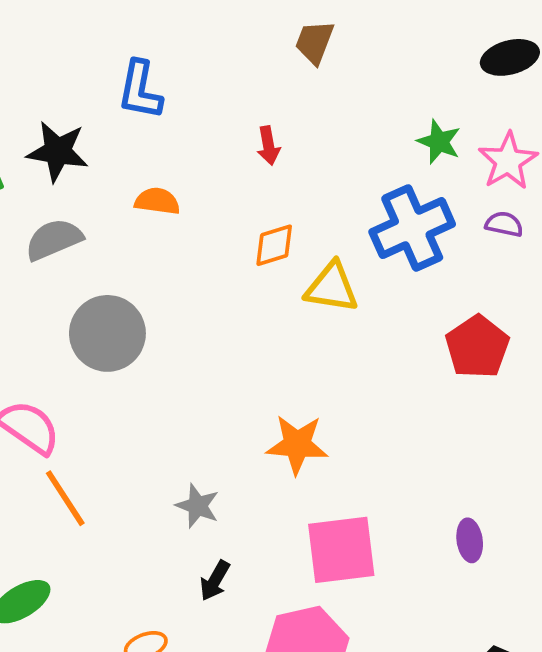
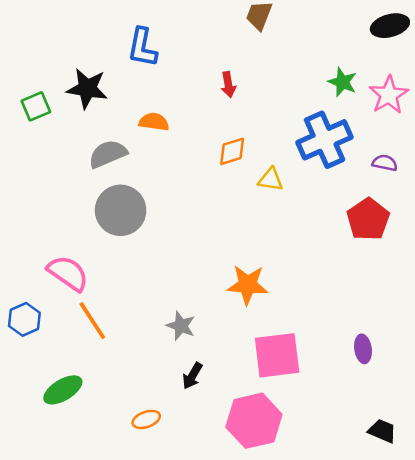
purple semicircle: (504, 224) -> (385, 163), moved
gray semicircle: (54, 239) -> (108, 154), moved
yellow triangle: (332, 287) -> (271, 180), size x0.7

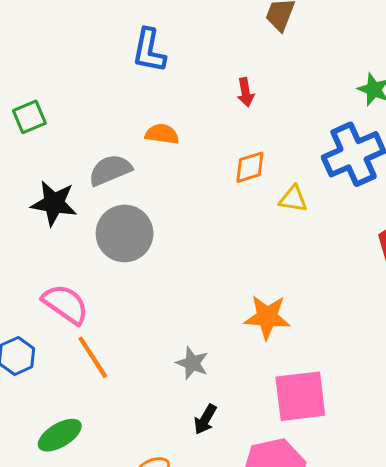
black star: (87, 88) -> (54, 203), moved

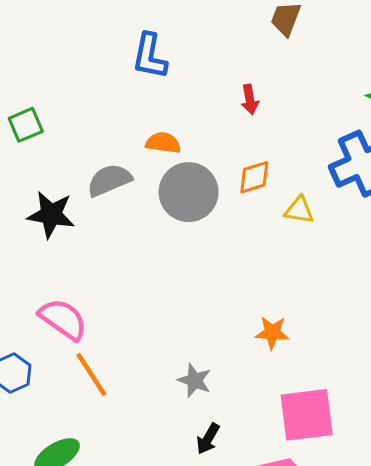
gray circle: (125, 233) -> (189, 192), moved
orange star: (267, 317) -> (272, 333), size x0.7

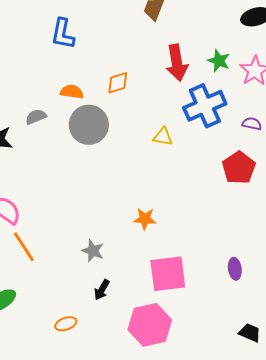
red arrow: (250, 99) -> (177, 63), moved, size x1.8
orange diamond: (254, 177) -> (118, 83), moved
gray semicircle: (109, 180) -> (36, 117), size x0.7

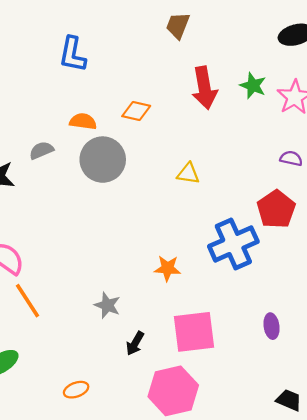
orange diamond: (118, 83) -> (136, 111), turned 30
blue cross: (205, 106) -> (233, 244), moved
black arrow: (102, 290) -> (135, 343), moved

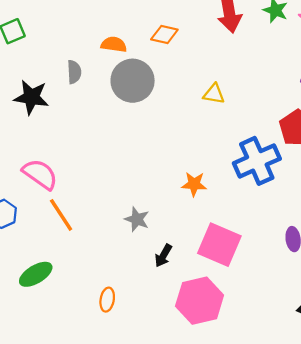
gray semicircle: (41, 150) -> (74, 72), turned 110
pink square: (194, 332) -> (219, 245), turned 30
orange ellipse: (76, 390) -> (107, 300), turned -60

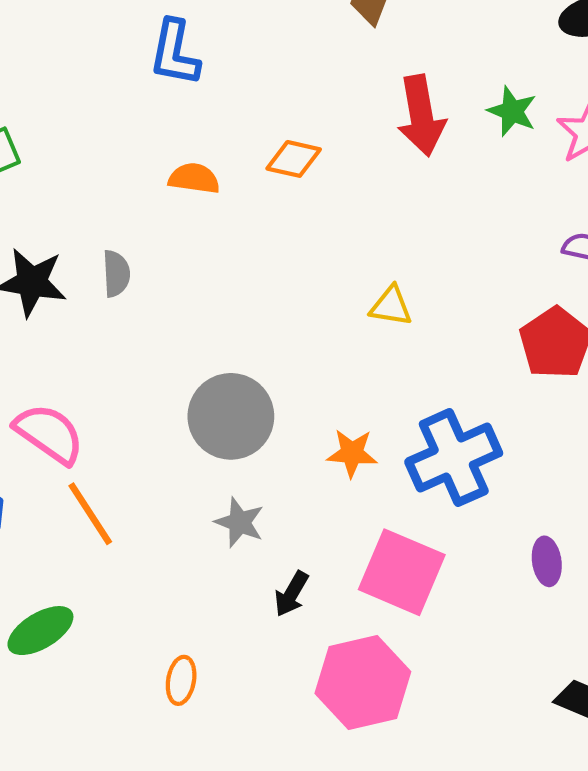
gray semicircle: (74, 72) -> (116, 274), moved
gray circle: (133, 81) -> (231, 416), moved
yellow triangle: (214, 94) -> (391, 306), moved
blue cross: (257, 161) -> (454, 457), moved

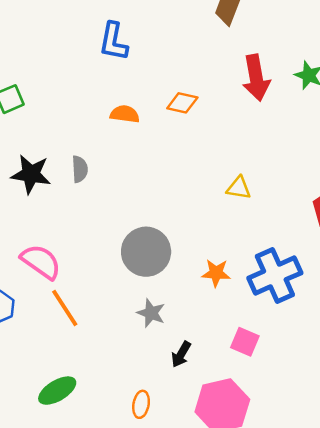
pink square: (402, 572) -> (245, 342), size x0.6
green ellipse: (40, 631) -> (57, 391), moved
orange ellipse: (181, 680) -> (141, 404), moved

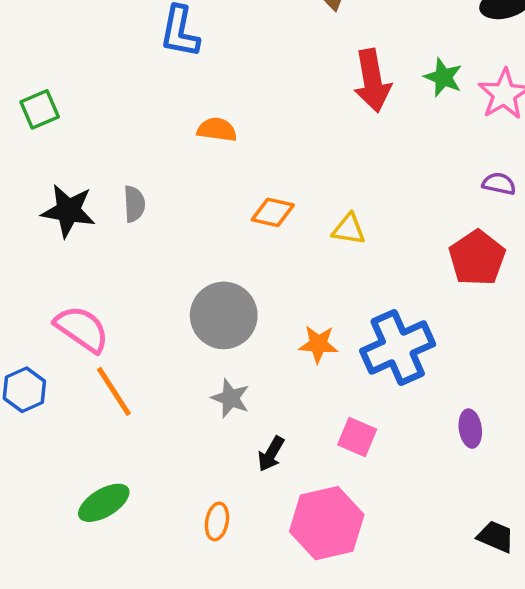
orange diamond: (182, 103) -> (273, 212), moved
orange semicircle: (125, 114) -> (217, 130), moved

